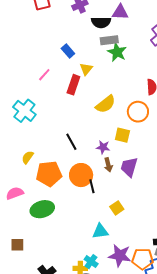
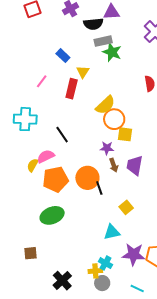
cyan cross: (24, 111) -> (25, 119), turned -30
orange circle: (138, 112) -> (114, 119), moved
black line: (71, 142) -> (62, 135), moved
pink semicircle: (15, 193) -> (46, 156), moved

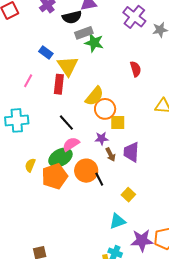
yellow triangle: (83, 72) -> (68, 66), size x1.6
black line: (62, 135) -> (66, 123), moved
pink semicircle: (46, 156) -> (71, 144), moved
green ellipse: (52, 215) -> (60, 158), moved

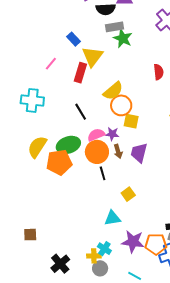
pink semicircle: (71, 144) -> (96, 135), moved
yellow semicircle: (30, 165) -> (37, 147), size x1.6
orange circle: (86, 171) -> (97, 152), moved

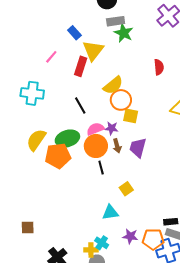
purple star: (133, 242) -> (130, 236), size x0.7

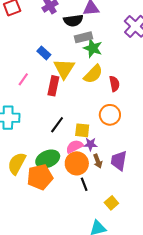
red semicircle: (159, 67) -> (114, 84), moved
yellow semicircle: (113, 85) -> (93, 74), moved
orange circle: (121, 100) -> (110, 115), moved
black line: (80, 106) -> (57, 125), turned 72
yellow square: (131, 116) -> (82, 130), moved

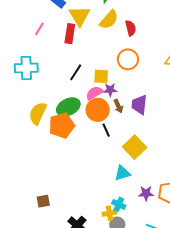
yellow square: (111, 203) -> (135, 147), size x1.6

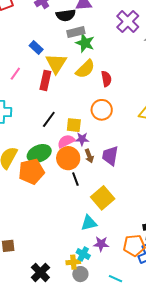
purple star: (146, 193) -> (101, 244), moved

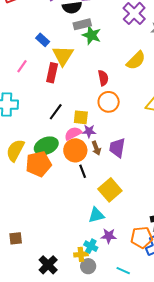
yellow semicircle: (85, 69) -> (136, 60), moved
red semicircle: (106, 79) -> (103, 78), moved

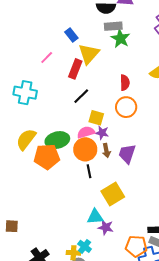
black line: (56, 112) -> (81, 96), moved
purple star: (109, 236) -> (106, 227), moved

